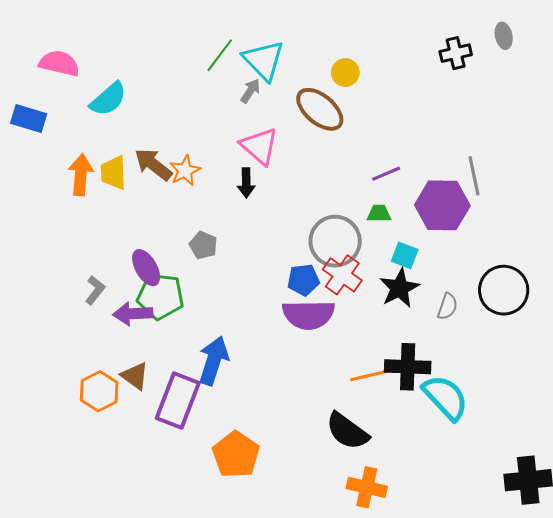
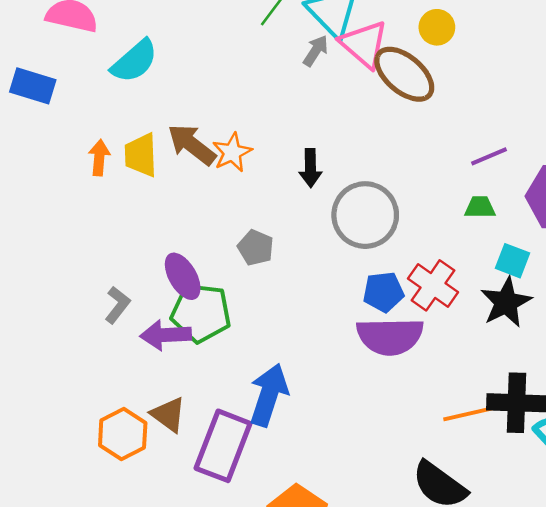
pink triangle: (259, 146) -> (364, 44), moved
orange arrow: (81, 175) -> (99, 158), size x0.7
gray circle: (335, 241) -> (365, 215), moved

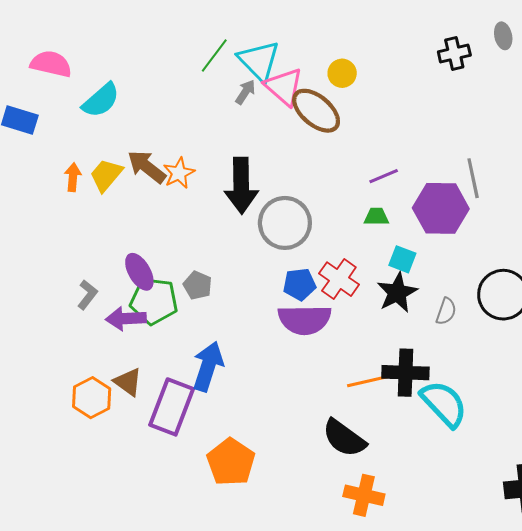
yellow trapezoid: (141, 155) -> (106, 175), turned 42
black arrow: (310, 168) -> (241, 186), size x1.8
gray pentagon: (256, 248) -> (198, 285), moved

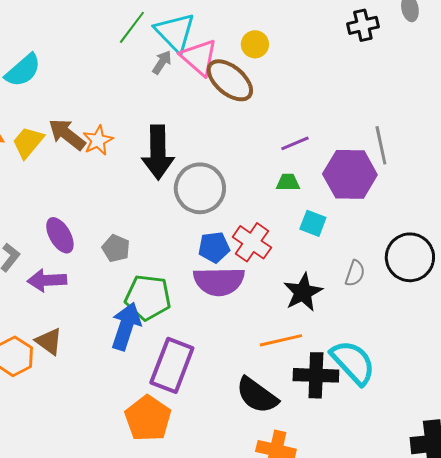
black star: (397, 293) -> (303, 292), moved
green pentagon: (154, 301) -> (148, 297), moved
black cross: (405, 373) -> (316, 375), moved
purple rectangle: (172, 407) -> (172, 365), moved

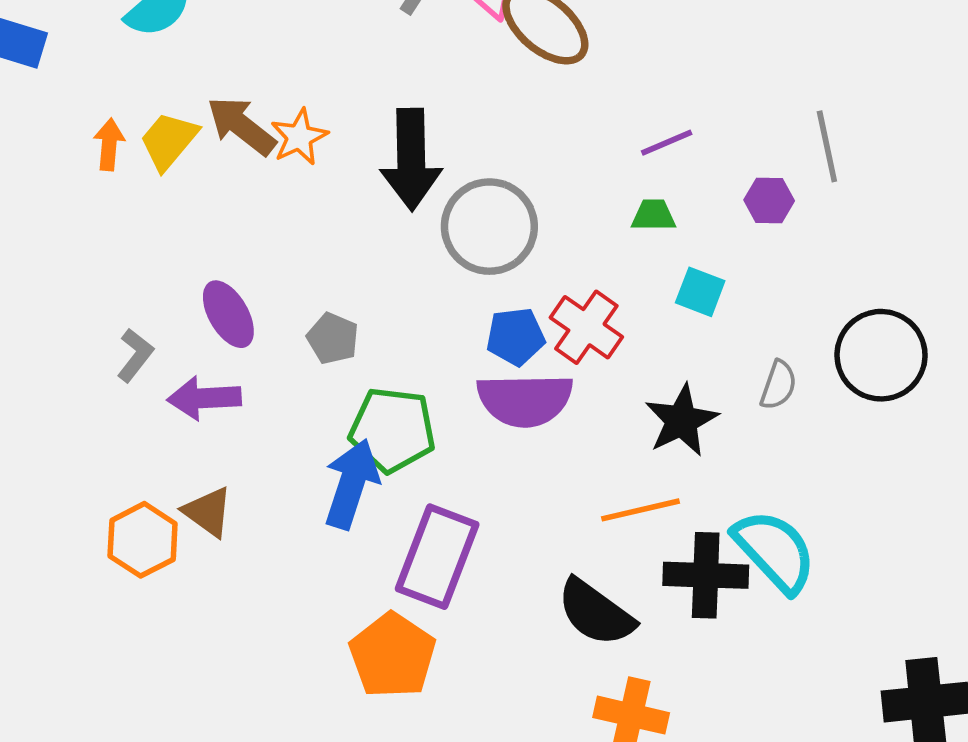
purple hexagon: (350, 174) -> (769, 200), size x0.5

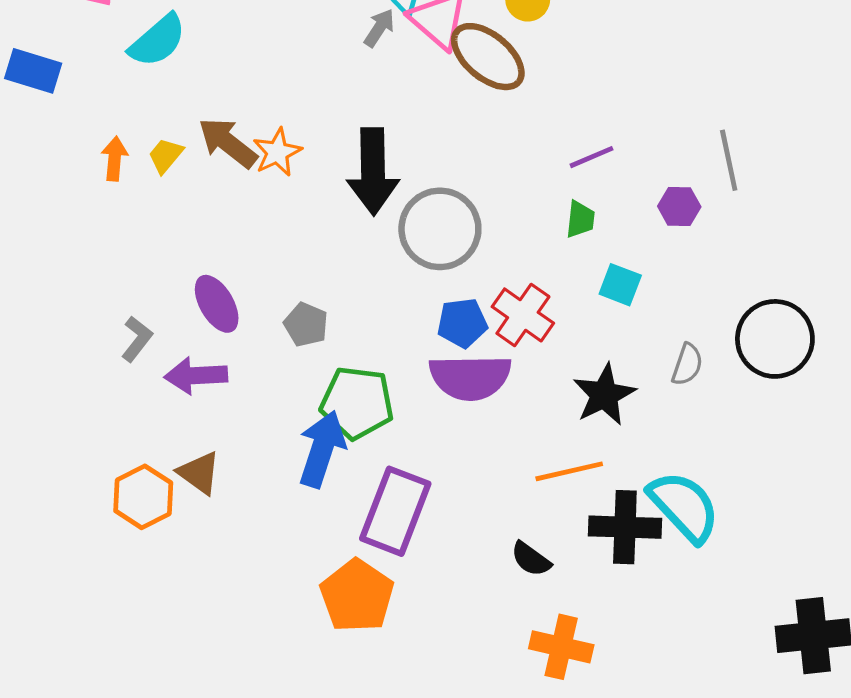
yellow trapezoid: (169, 141) -> (166, 155), size x0.7
green trapezoid: (654, 215) -> (580, 219), turned 96
black semicircle: (596, 613) -> (531, 559), size x0.6

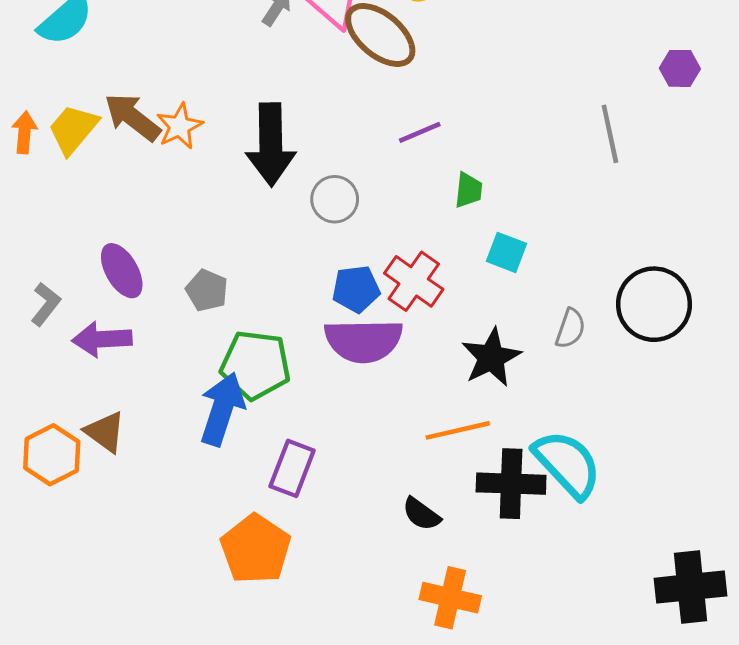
yellow trapezoid: (166, 155) -> (73, 129), size x1.5
purple line: (591, 157) -> (420, 132), moved
purple hexagon: (679, 207) -> (680, 68), moved
gray circle: (440, 229) -> (335, 199), size x0.6
purple rectangle: (395, 511) -> (292, 468), size x0.7

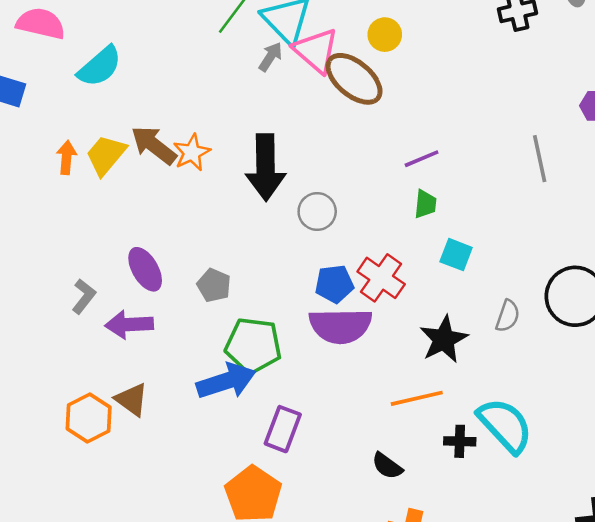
purple line: (420, 132) -> (422, 159), moved
blue arrow: (222, 409) -> (226, 381), turned 54
black cross: (511, 484) -> (460, 441), size x0.6

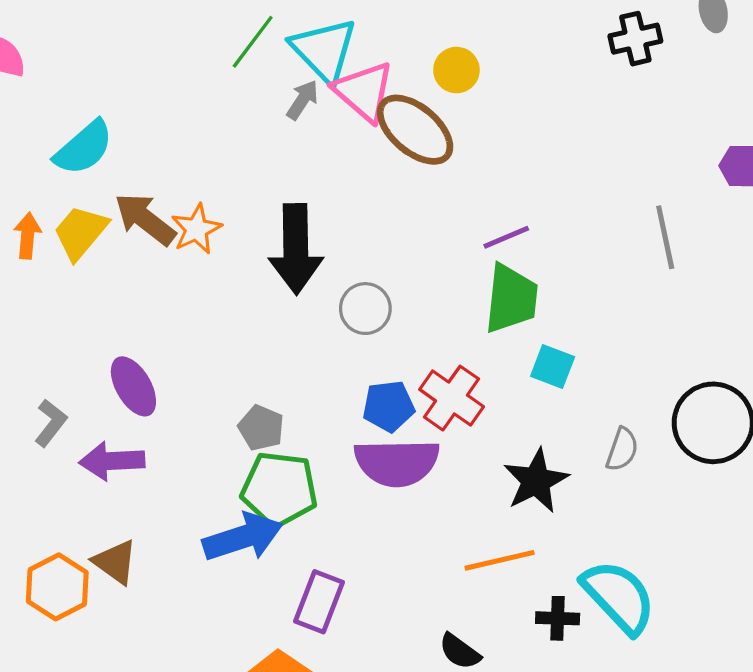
cyan semicircle: (100, 67) -> (84, 148), moved
green trapezoid: (425, 204) -> (511, 299), size x1.8
gray pentagon: (214, 285) -> (261, 428), moved

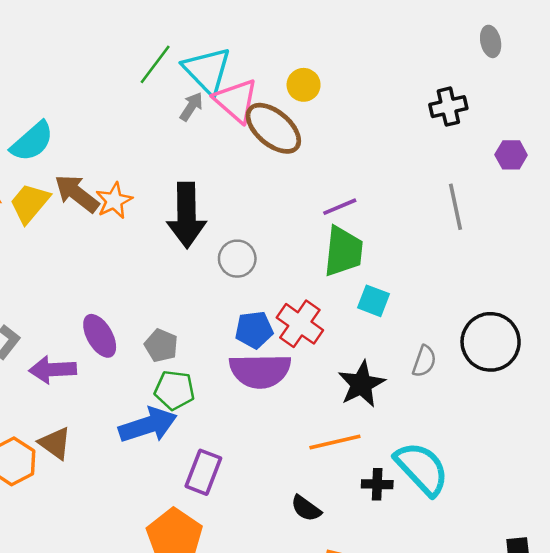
black cross: (635, 39) -> (448, 107), moved
purple ellipse: (133, 386) -> (100, 336), moved
green pentagon: (279, 489) -> (174, 390), size x0.7

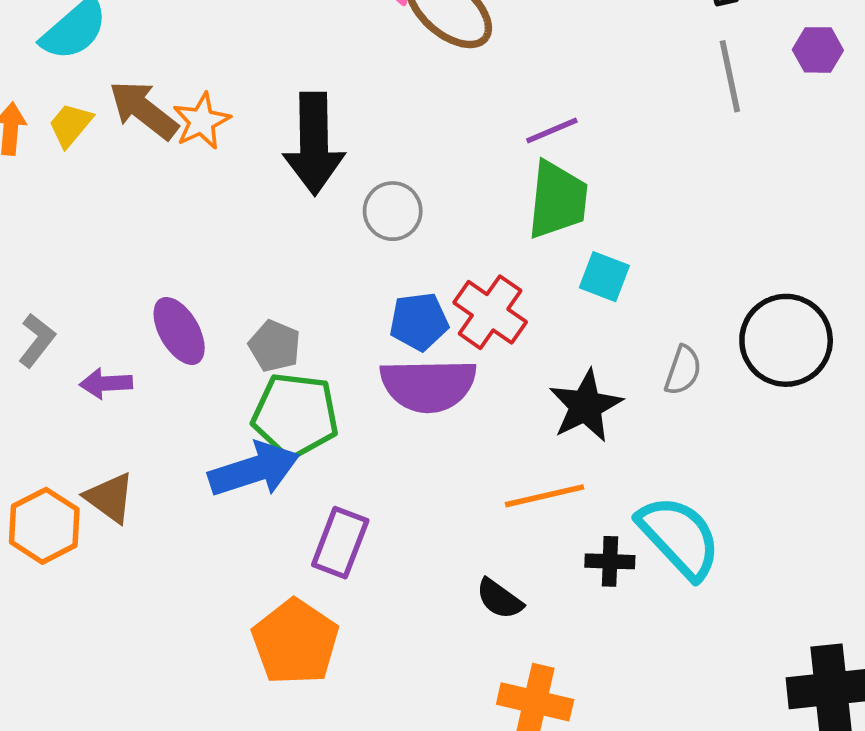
yellow trapezoid: (30, 203) -> (70, 125), size x0.7
gray line: (456, 207) -> (730, 76), moved
purple arrow: (53, 370) -> (106, 383), size x0.7
green pentagon: (174, 390) -> (295, 415), size x1.4

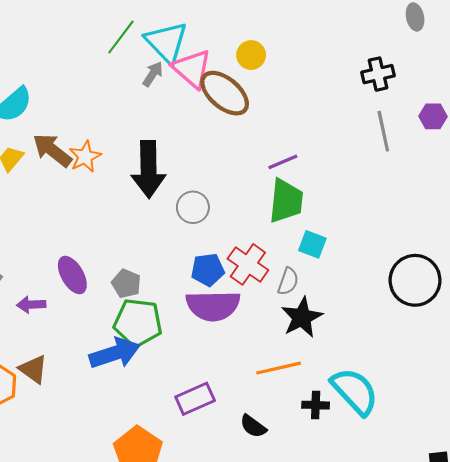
gray semicircle: (683, 370) -> (288, 281), moved
purple rectangle: (340, 543) -> (195, 399), moved, turned 45

